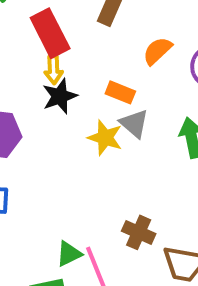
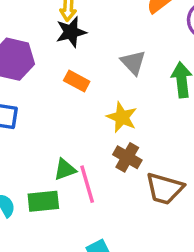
orange rectangle: (120, 92) -> (77, 81), moved
yellow star: (105, 138) -> (122, 117), moved

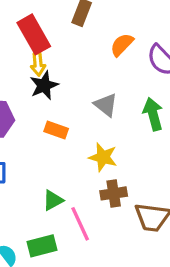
brown cross: (127, 157) -> (114, 193), turned -30
green triangle: (65, 169) -> (53, 200), moved

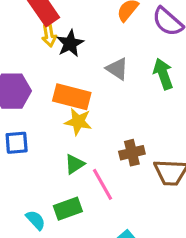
black star: (44, 85) -> (70, 43), moved
orange rectangle: (56, 130) -> (72, 97), size x1.6
yellow star: (103, 157) -> (78, 122), moved

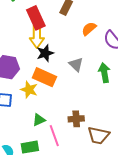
yellow arrow: (49, 35) -> (37, 36), size x1.6
black star: (70, 43) -> (45, 53), moved
yellow star: (78, 122) -> (29, 90), moved

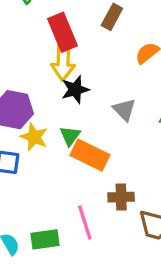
orange rectangle: (44, 77) -> (90, 155), moved
yellow star: (29, 90) -> (34, 137), moved
green triangle: (39, 120) -> (70, 136), moved, turned -32

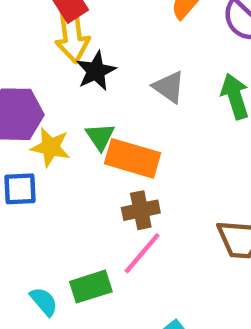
brown cross: (121, 197) -> (141, 210), moved
pink line: (85, 223) -> (142, 253), turned 68

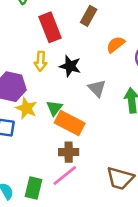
yellow arrow: (72, 35) -> (41, 61), moved, size x0.7
black star: (96, 71) -> (70, 66), moved, turned 30
green rectangle: (91, 287) -> (34, 188), turned -70

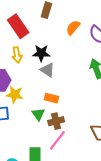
gray triangle: (97, 88) -> (47, 70), moved
green triangle: (54, 108) -> (38, 114), moved
orange rectangle: (70, 123) -> (51, 98), size x0.6

